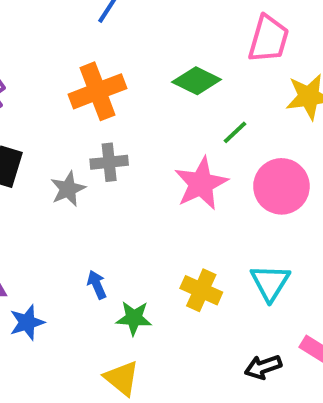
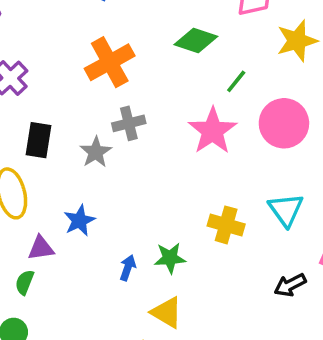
blue arrow: (97, 285) -> (128, 268), moved, turned 50
blue star: (27, 322) -> (79, 221), moved

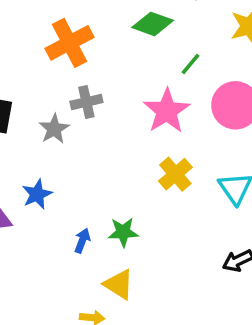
yellow cross: (226, 225) -> (175, 174), moved, turned 32

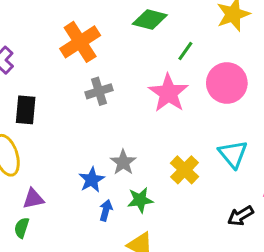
gray star: (54, 129) -> (123, 162), moved
yellow cross: (175, 174) -> (185, 170), moved
blue star: (37, 194) -> (92, 180), moved

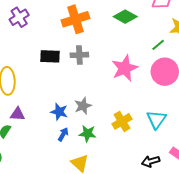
green line: (185, 51) -> (158, 45), moved
black rectangle: (26, 110) -> (50, 56), moved, turned 72
blue star: (92, 180) -> (59, 112), turned 30

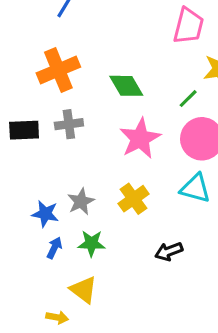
green diamond: (125, 17) -> (126, 86), moved, turned 35
cyan triangle: (156, 119) -> (195, 188), moved, turned -45
yellow cross: (122, 121) -> (133, 199), moved
black arrow: (151, 161) -> (169, 251), moved

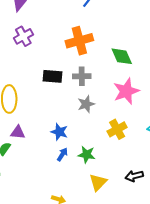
gray star: (81, 202) -> (86, 104), moved
black arrow: (169, 251) -> (134, 176), moved
yellow triangle: (84, 290) -> (98, 182), moved, turned 30

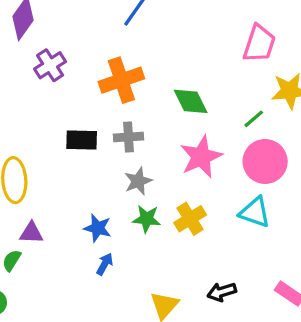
purple cross: (23, 36) -> (50, 65), moved
green star: (87, 155) -> (147, 219), moved

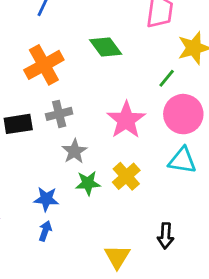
green diamond: (191, 101) -> (106, 47), moved
blue arrow: (105, 264) -> (45, 231), moved
black arrow: (222, 292) -> (166, 236), turned -60

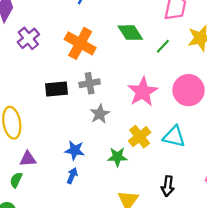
orange cross: (44, 65) -> (80, 43), turned -36
green line: (167, 78) -> (163, 46), moved
cyan triangle: (182, 160) -> (174, 137), moved
green star: (88, 183) -> (117, 157), moved

